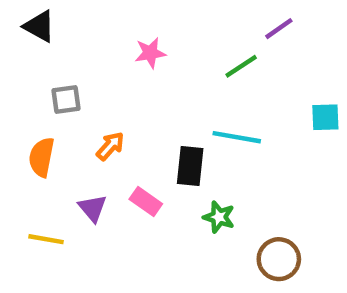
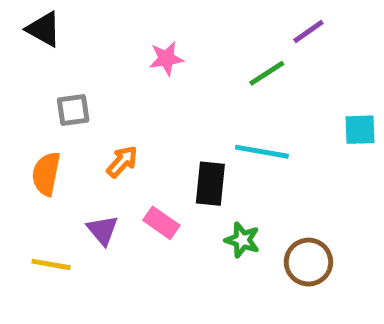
brown circle: (279, 259) -> (308, 262), moved

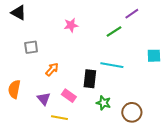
orange semicircle: (46, 174) -> (14, 89), moved
yellow line: (51, 264) -> (59, 118), moved

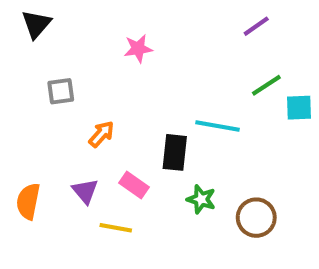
black triangle: (18, 13) -> (36, 24), turned 42
green line: (114, 31) -> (266, 85), moved
orange semicircle: (14, 89) -> (28, 201), moved

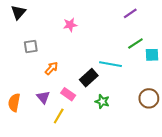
black rectangle: (175, 152) -> (89, 78), turned 42
brown circle: (256, 218) -> (149, 98), moved
yellow line: (116, 228) -> (59, 116), turned -70

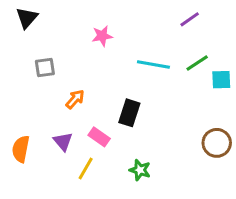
cyan line: (111, 64) -> (153, 65), moved
black rectangle: (89, 78) -> (129, 113), turned -30
green star: (102, 101) -> (140, 170), moved

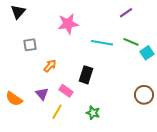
pink star: (102, 36) -> (68, 24), size x1.5
green line: (197, 63) -> (131, 42), turned 56
cyan square: (221, 80) -> (147, 53), turned -32
orange semicircle: (21, 149) -> (14, 99), turned -66

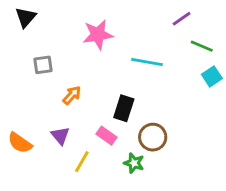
green line: (131, 42) -> (202, 46), moved
pink rectangle: (66, 91) -> (107, 136), moved
brown circle: (144, 95) -> (153, 137), moved

